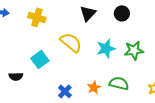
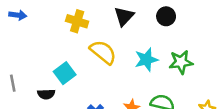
yellow cross: (37, 17) -> (77, 21), moved
black semicircle: (16, 76) -> (46, 94), moved

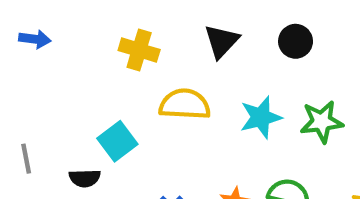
yellow semicircle: (103, 52) -> (185, 104), turned -36

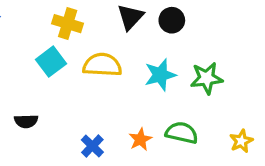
black circle: (296, 41) -> (172, 20), moved
cyan square: (117, 141) -> (51, 62), moved

